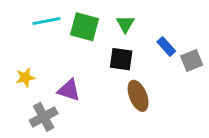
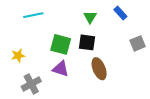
green square: (84, 27) -> (61, 44), moved
blue rectangle: (166, 46) -> (120, 13), moved
purple triangle: (69, 90) -> (61, 69), moved

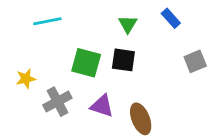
purple triangle: (61, 69) -> (102, 106), moved
brown ellipse: (99, 69) -> (141, 119), moved
gray cross: (31, 84) -> (57, 102), moved

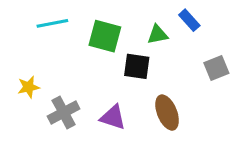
green triangle: (128, 24) -> (157, 35), moved, turned 48
green square: (86, 63) -> (105, 36), moved
brown ellipse: (141, 119) -> (167, 113), moved

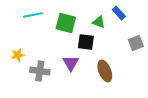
green triangle: (157, 35) -> (99, 22), turned 32
gray cross: (64, 113) -> (40, 71), turned 36
purple triangle: (113, 117) -> (71, 63), moved, turned 42

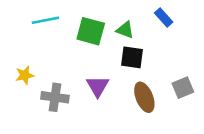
green triangle: (99, 22) -> (125, 30), moved
black square: (86, 42) -> (132, 57), moved
gray square: (136, 43) -> (183, 88), moved

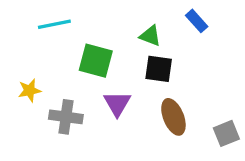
green square: (91, 31) -> (96, 61), moved
gray square: (183, 88) -> (226, 133), moved

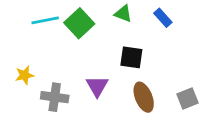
green triangle: (150, 36) -> (123, 14), moved
green square: (96, 61) -> (79, 23), moved, turned 32
gray square: (226, 133) -> (187, 98), moved

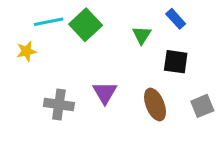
green triangle: (123, 14) -> (142, 35), moved, turned 42
black square: (131, 57) -> (176, 62), moved
yellow star: (25, 75) -> (26, 51), moved

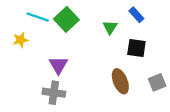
cyan line: (49, 22) -> (38, 17), turned 30
purple triangle: (105, 93) -> (58, 65), moved
gray cross: (59, 105) -> (54, 93), moved

